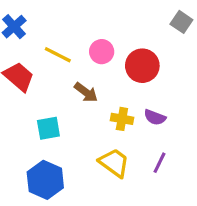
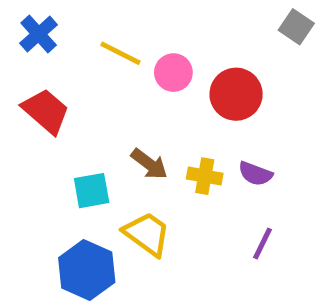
yellow line: (58, 55) -> (120, 53), moved
brown arrow: (86, 92) -> (149, 164), moved
yellow trapezoid: (114, 163) -> (147, 234), moved

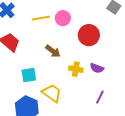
yellow line: (120, 53) -> (41, 18), turned -36
pink circle: (173, 73) -> (63, 18), moved
brown arrow: (149, 164) -> (53, 51), moved

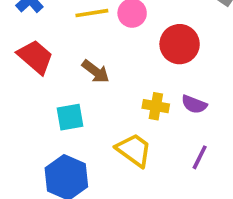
brown arrow: (53, 51) -> (96, 71), moved
yellow trapezoid: (52, 93) -> (134, 150), moved

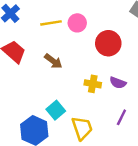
cyan square: (70, 117) -> (56, 110), moved, turned -30
yellow trapezoid: (134, 150) -> (82, 128), moved, turned 35

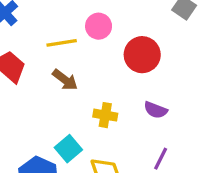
yellow line: (51, 23) -> (62, 43), moved
yellow cross: (93, 84) -> (105, 115), moved

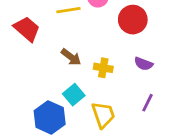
brown arrow: (65, 80) -> (71, 57), moved

